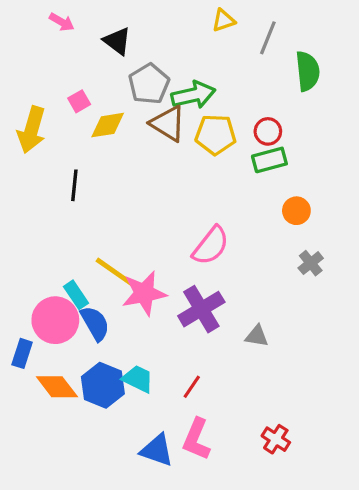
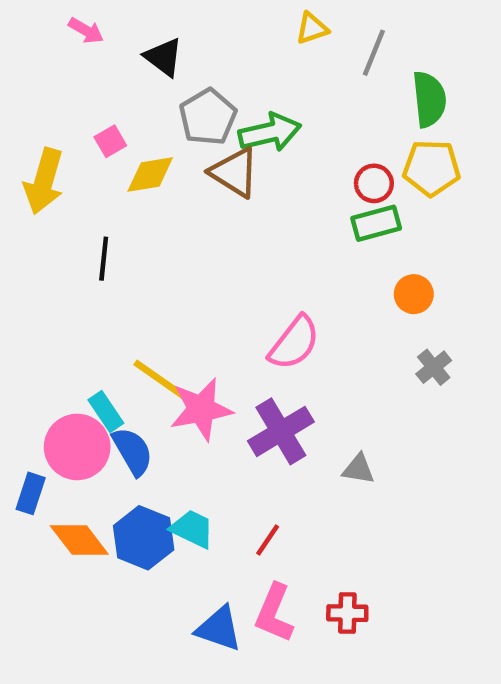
yellow pentagon: (216, 135) -> (431, 168), moved
red cross: (276, 439) -> (347, 613), moved, turned -32

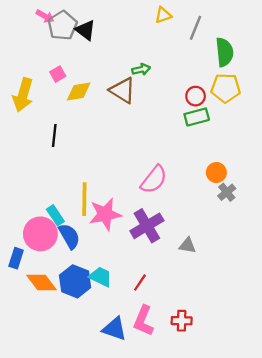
gray pentagon: (208, 117) -> (62, 25), moved
green arrow: (270, 132) -> (141, 69), size x0.6
orange circle: (414, 294) -> (216, 173), moved
yellow line: (161, 381) -> (84, 199), turned 56

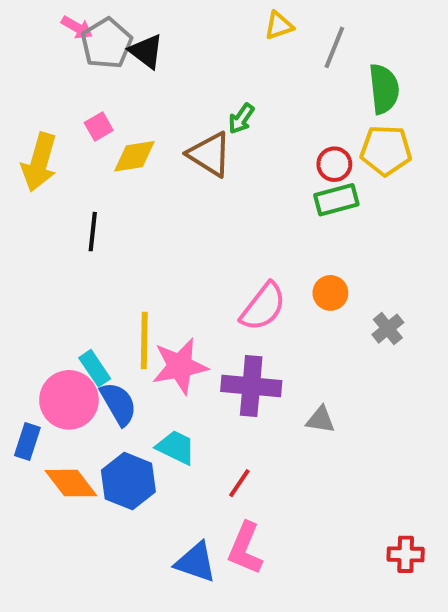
green arrow: (141, 69) -> (241, 119), turned 138
orange circle: (216, 173) -> (330, 293), moved
purple cross: (147, 226) -> (251, 386), turned 36
cyan trapezoid: (101, 277) -> (176, 447), moved
red cross: (182, 321) -> (406, 554), moved

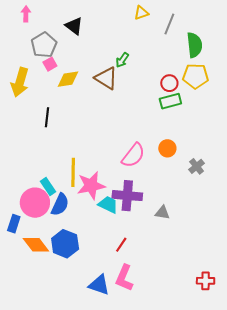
pink arrow: (77, 28) -> (26, 14), moved, turned -119
gray pentagon: (107, 43) -> (44, 45), moved
blue semicircle: (118, 404) -> (60, 205), turned 55
cyan trapezoid: (176, 447) -> (108, 205), moved

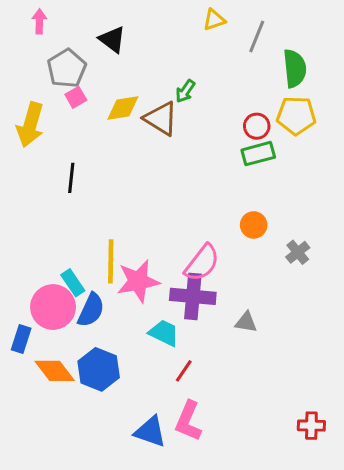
yellow diamond: (68, 79) -> (123, 108), moved
pink semicircle: (133, 155) -> (202, 263), moved
cyan trapezoid: (108, 205) -> (164, 333), moved

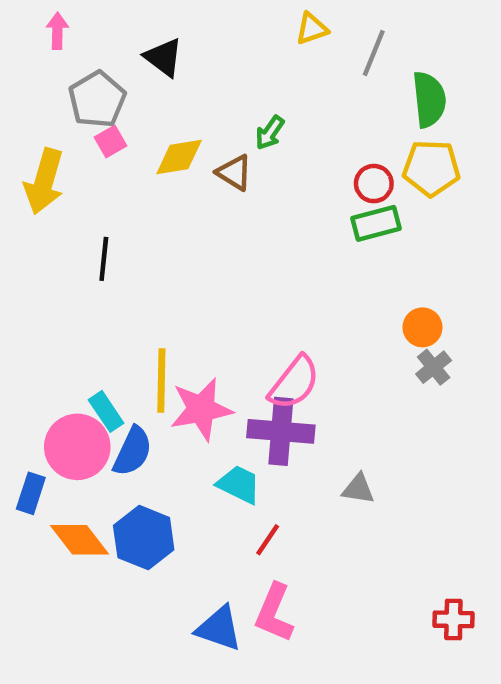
brown triangle: (161, 119) -> (234, 172), size x0.7
orange circle: (254, 225) -> (422, 327), moved
gray triangle: (246, 322) -> (358, 489), moved

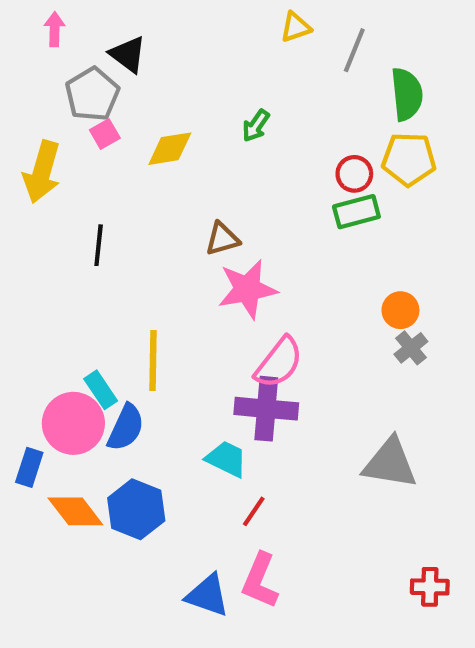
black triangle: (164, 57) -> (128, 54), moved
brown triangle: (234, 172) -> (222, 239), moved, turned -48
pink star: (201, 409) -> (247, 289), moved
gray triangle: (358, 489) -> (390, 463), moved, size x1.8

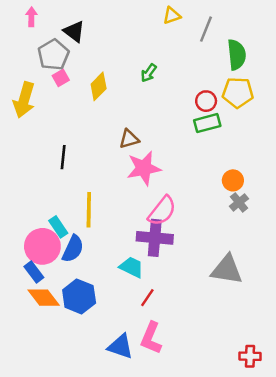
yellow diamond: (170, 149) -> (99, 86), turned -36
black line: (99, 245) -> (63, 157), moved
blue rectangle: (29, 467) -> (34, 272), moved, turned -55
red cross: (430, 587) -> (250, 356), moved

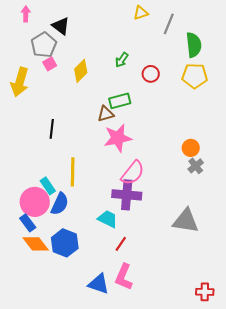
red circle: (206, 101) -> (151, 74), moved
green rectangle: (207, 123) -> (120, 101), moved

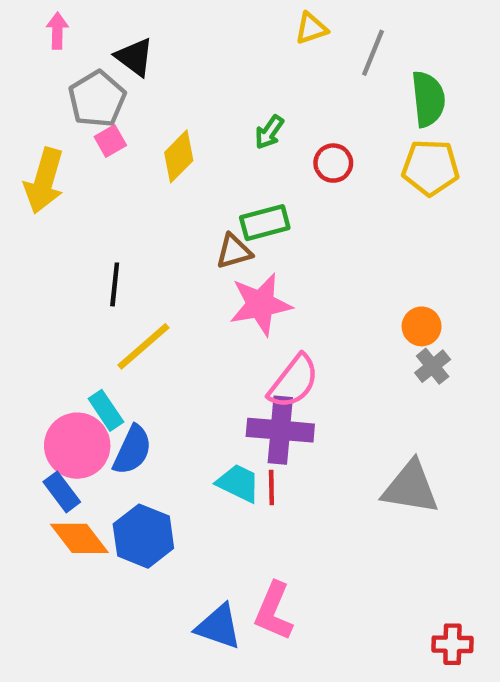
yellow line: (73, 172) -> (143, 346), moved, turned 48
red line: (121, 244) -> (271, 488), moved, turned -35

